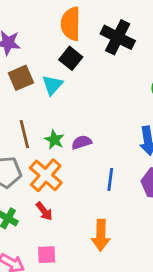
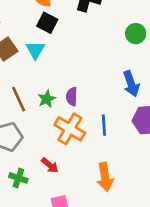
green star: (54, 140) -> (47, 99), turned 30
purple semicircle: (82, 142) -> (72, 97), turned -60
orange cross: (46, 175) -> (70, 129), moved

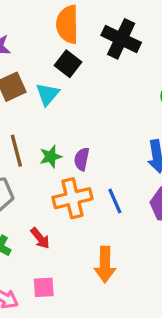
blue line: (104, 125) -> (115, 201), turned -30
orange cross: (70, 129) -> (72, 198), turned 36

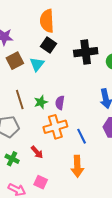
black cross: (121, 39) -> (86, 52), moved, turned -30
blue line: (115, 201) -> (82, 136), moved
pink square: (44, 287) -> (41, 182), turned 32

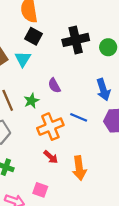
purple semicircle: (60, 103) -> (54, 86), moved, turned -32
blue line: (82, 136) -> (79, 117), moved, turned -35
red arrow: (37, 152) -> (51, 157), moved

